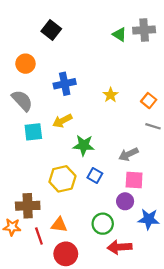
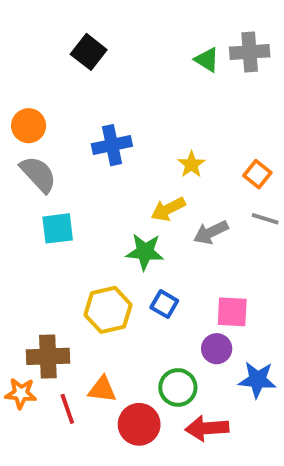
orange circle: (25, 64) -> (29, 126), moved
yellow arrow: (62, 121) -> (168, 209), moved
gray arrow: (128, 154) -> (211, 232), moved
red circle: (66, 254) -> (139, 424), moved

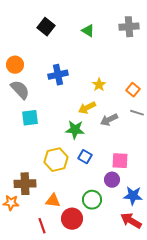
green triangle: (207, 60) -> (88, 31), moved
red line: (67, 409) -> (42, 226), moved
red arrow: (207, 428) -> (131, 221), moved, turned 35

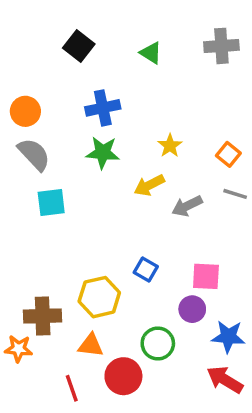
blue cross: (58, 75) -> (103, 108), moved
green star: (75, 130) -> (103, 153), moved
yellow hexagon: (56, 160) -> (99, 297), moved

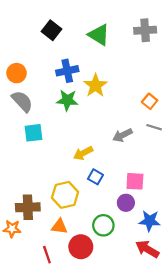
green triangle: (151, 53) -> (99, 35), size x1.5
yellow star: (170, 146) -> (95, 86), moved, size x1.5
yellow arrow: (149, 185) -> (83, 153), moved

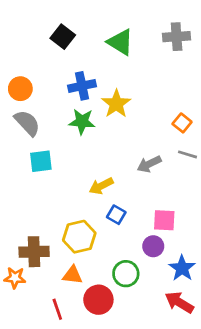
blue star: (150, 221) -> (182, 268), turned 30

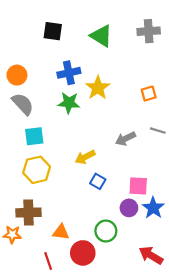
black square: (63, 37) -> (53, 31), turned -30
orange square: (182, 123) -> (149, 94), moved, turned 35
yellow hexagon: (79, 237) -> (37, 170), moved
blue star: (182, 268) -> (153, 208), moved

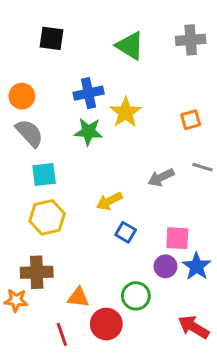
black square: (53, 31) -> (52, 38), moved

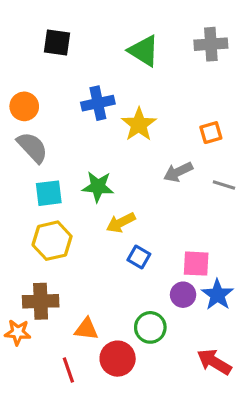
green star: (89, 132) -> (98, 187), moved
gray arrow: (161, 177) -> (178, 172), moved

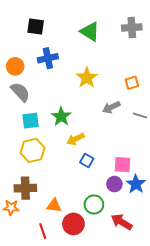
blue cross: (98, 103) -> (48, 58), moved
green star: (98, 187) -> (61, 117), turned 30
red arrow: (214, 362) -> (122, 222), moved

